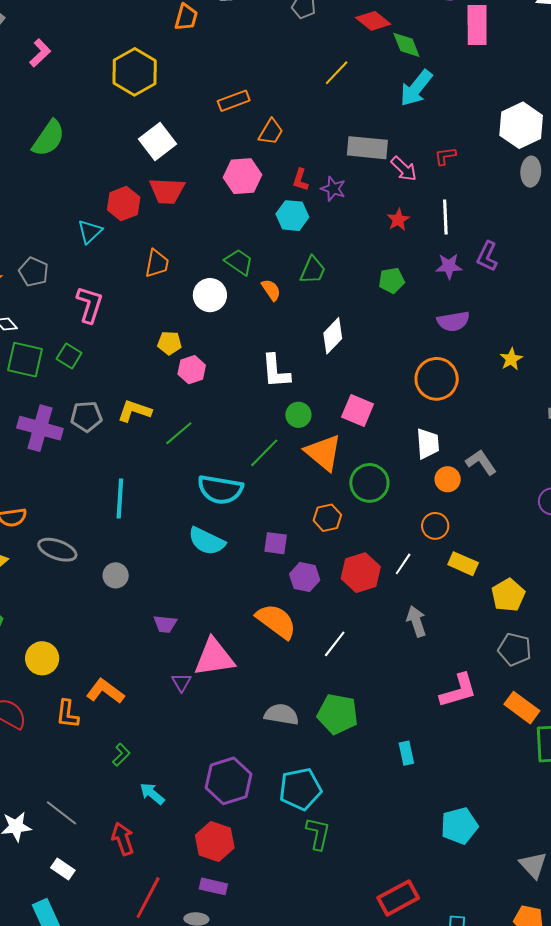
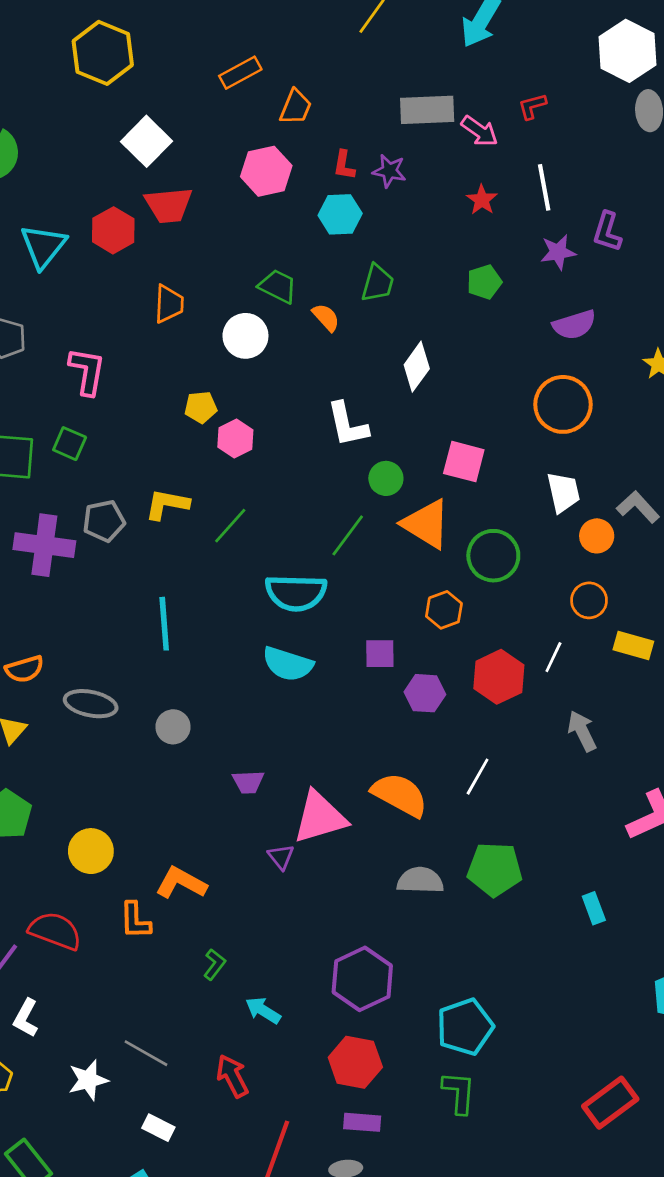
cyan triangle: (90, 232) -> (43, 246), moved, size x1.4
orange semicircle: (276, 621) -> (400, 795), moved
cyan pentagon: (300, 789) -> (465, 1027), moved
green L-shape: (318, 834) -> (459, 1093), moved

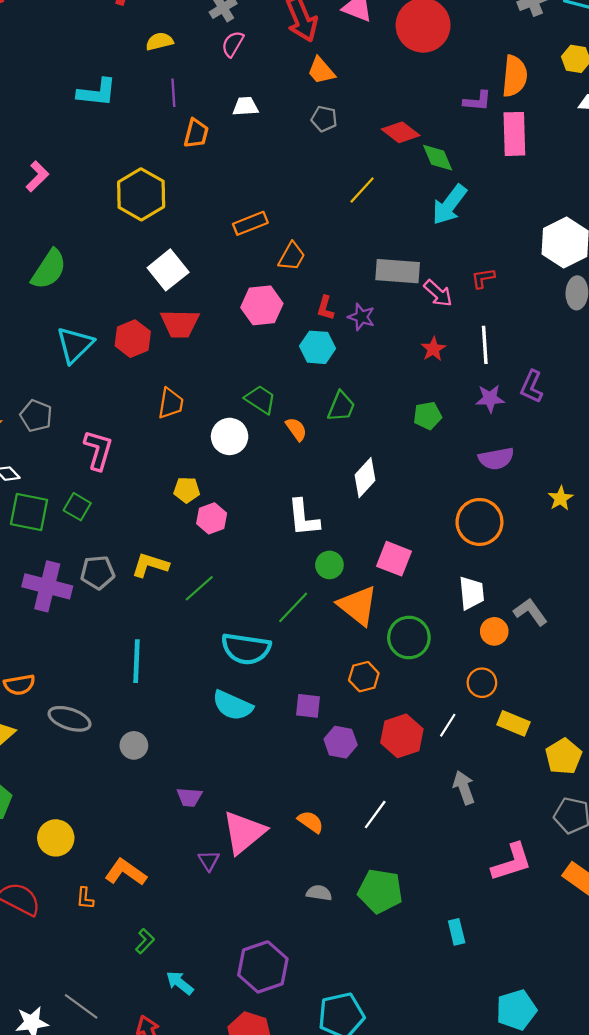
orange semicircle: (400, 795) -> (311, 822), size x0.6
pink triangle: (320, 817) -> (244, 832), turned -30
gray semicircle: (420, 880) -> (319, 893), size x0.7
orange L-shape: (135, 920) -> (85, 898), size x0.7

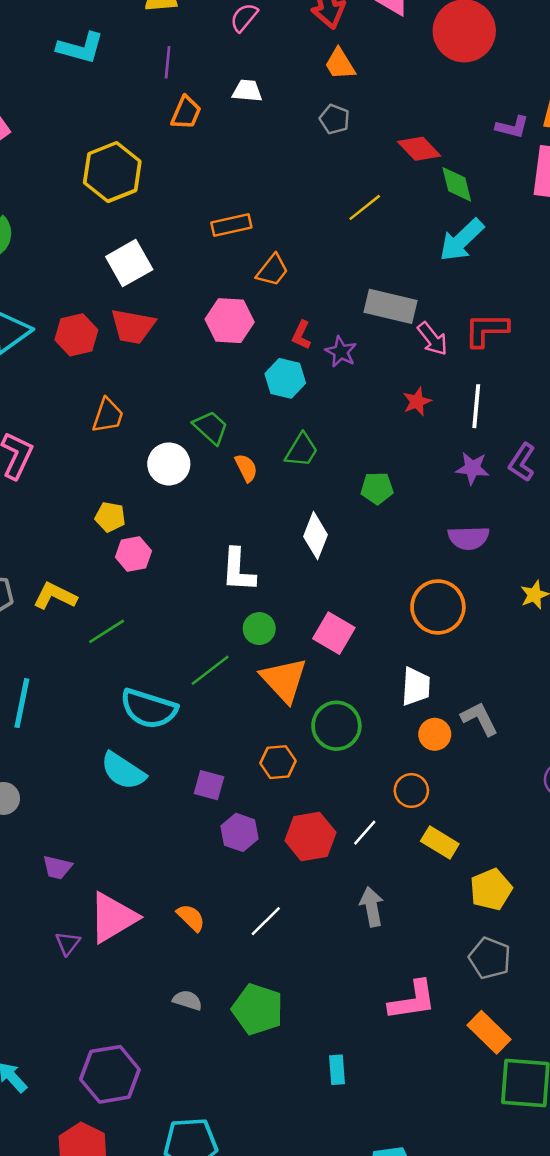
red L-shape: (483, 278) -> (486, 330), size x1.6
green pentagon: (428, 416) -> (377, 488), moved
white diamond: (365, 478) -> (315, 536), turned -30

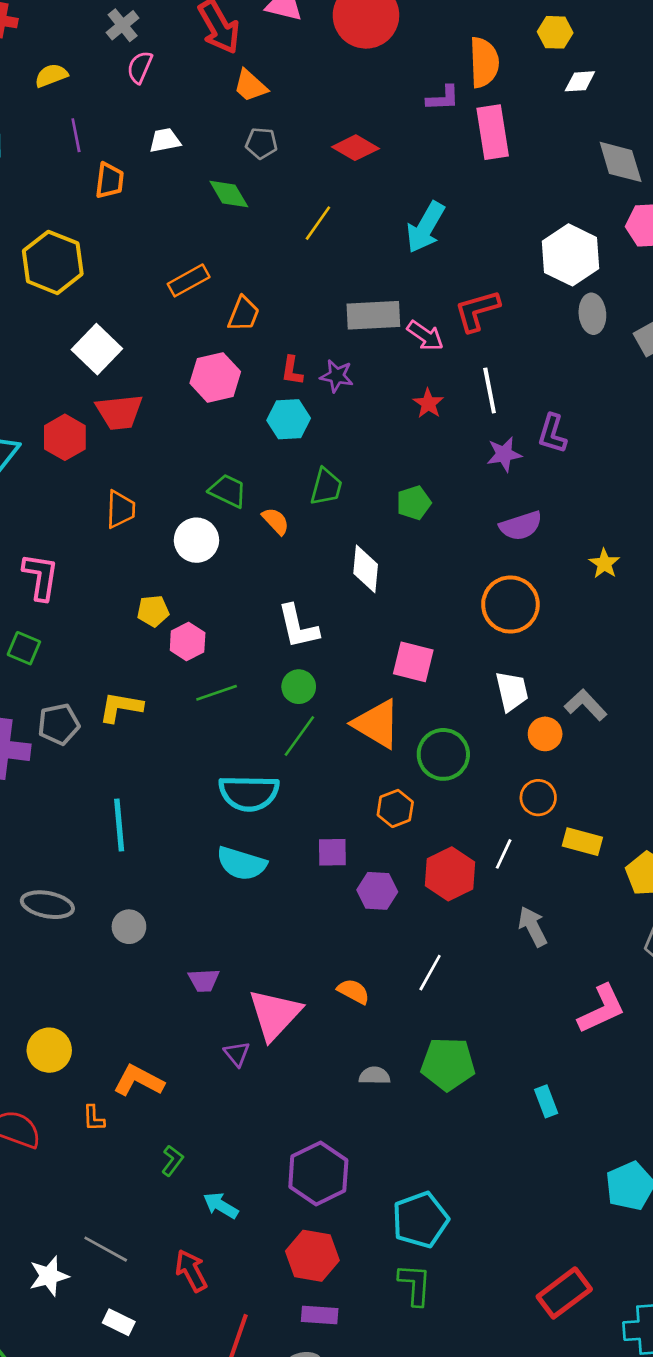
green diamond: (457, 184) -> (229, 194), moved
green circle: (259, 629) -> (299, 687), moved
green line: (107, 631) -> (217, 693), moved, turned 30

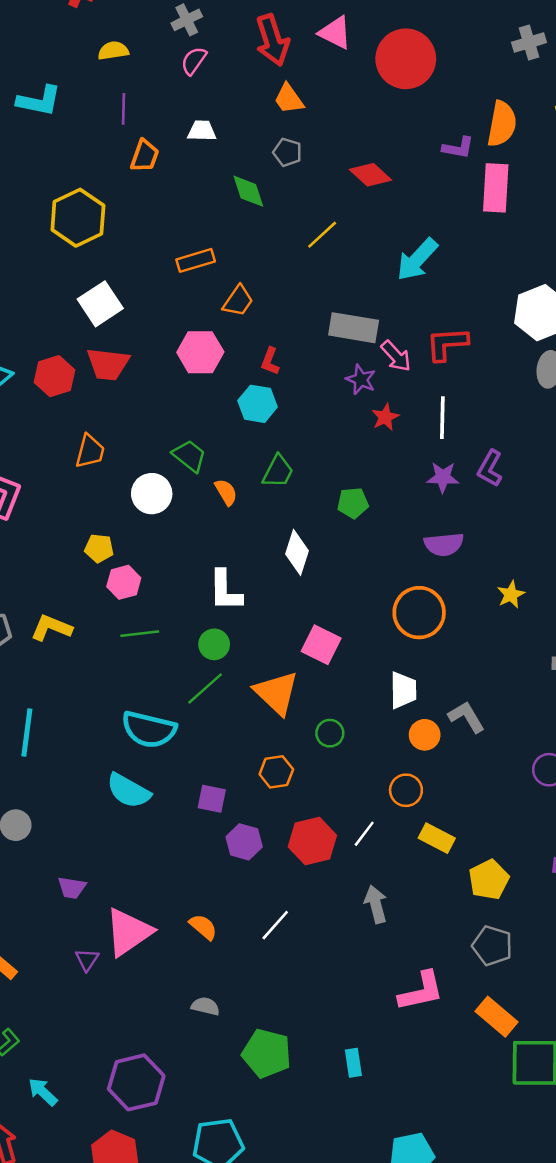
purple star: (337, 376) -> (361, 380), moved
green circle: (443, 754) -> (330, 733), size x0.6
green pentagon: (448, 1064) -> (267, 1053), moved

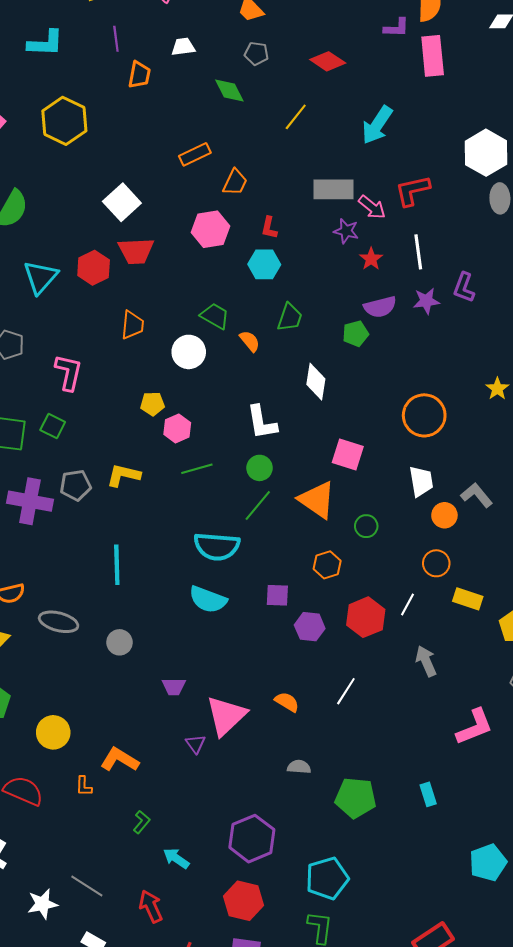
yellow hexagon: (78, 218) -> (64, 121), moved
purple semicircle: (444, 544) -> (380, 307), moved

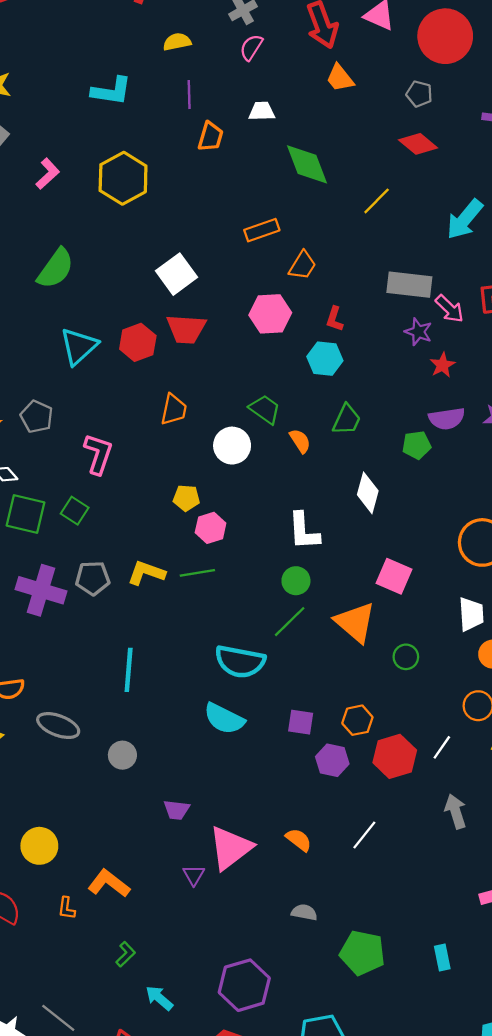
gray pentagon: (256, 53) -> (419, 94), moved
green diamond: (229, 91) -> (307, 164), size x1.4
green line: (197, 469) -> (197, 573), moved
orange hexagon: (327, 565) -> (357, 720), moved

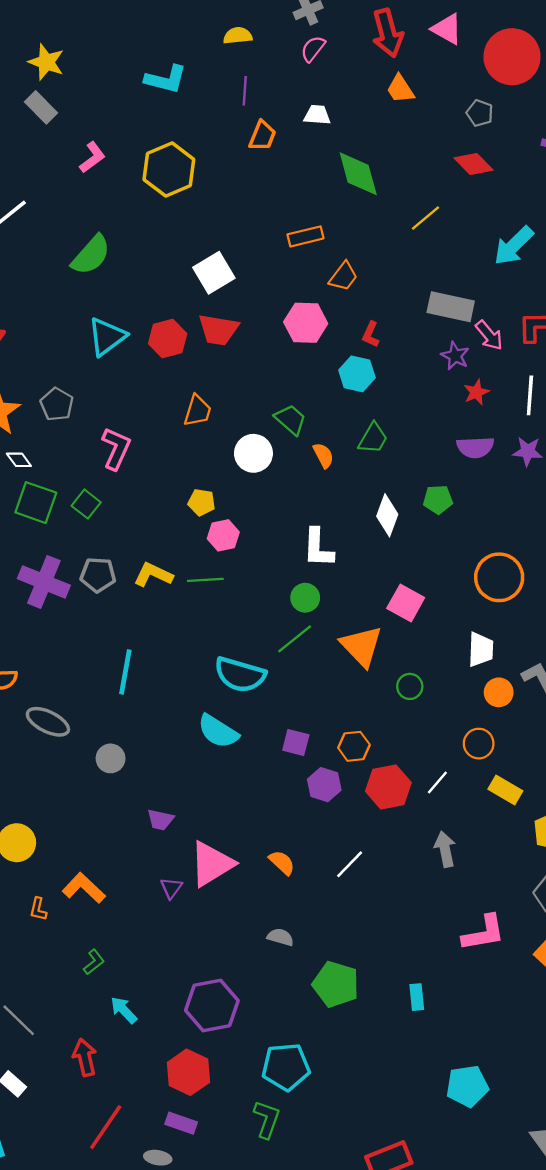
green pentagon: (417, 445) -> (438, 499), moved

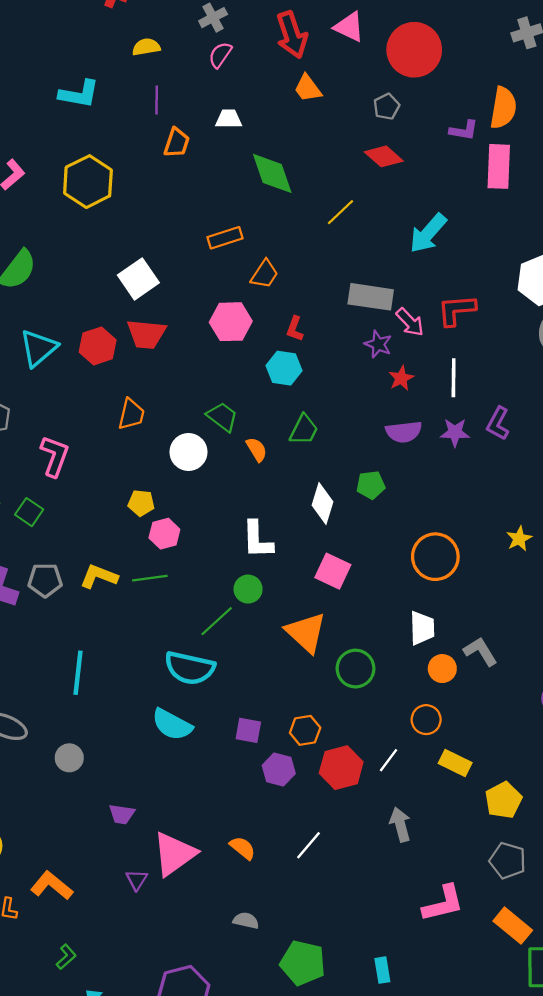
gray pentagon: (480, 113) -> (386, 107), turned 30
pink square: (406, 603) -> (333, 571), moved
green line: (295, 639) -> (217, 621), moved
green circle: (410, 686) -> (355, 669), size x1.5

